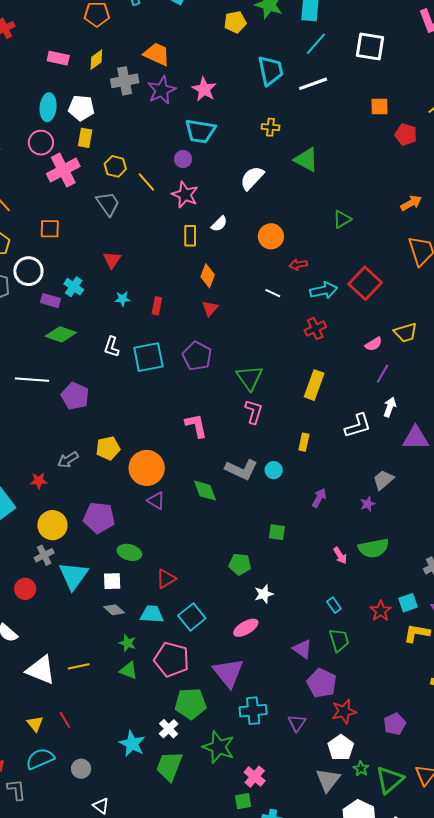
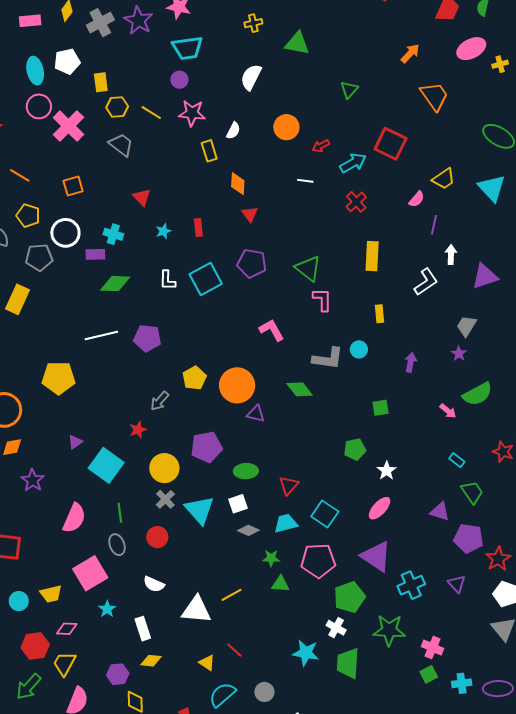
yellow rectangle: (85, 138) -> (101, 82), moved

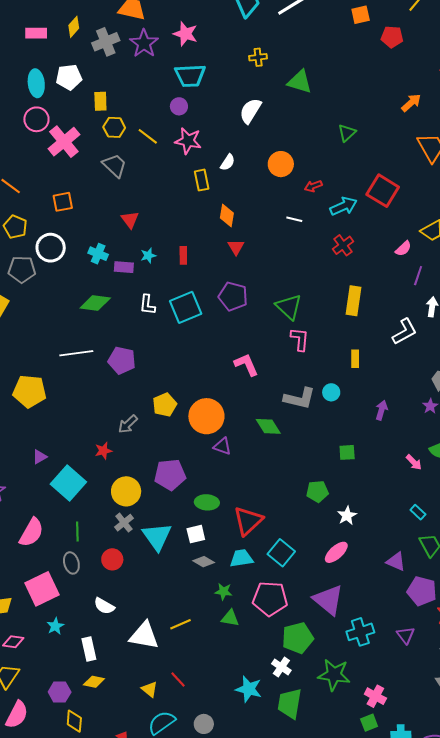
purple rectangle: (95, 254) -> (124, 267), moved
red triangle: (289, 485) -> (248, 521), size x1.5

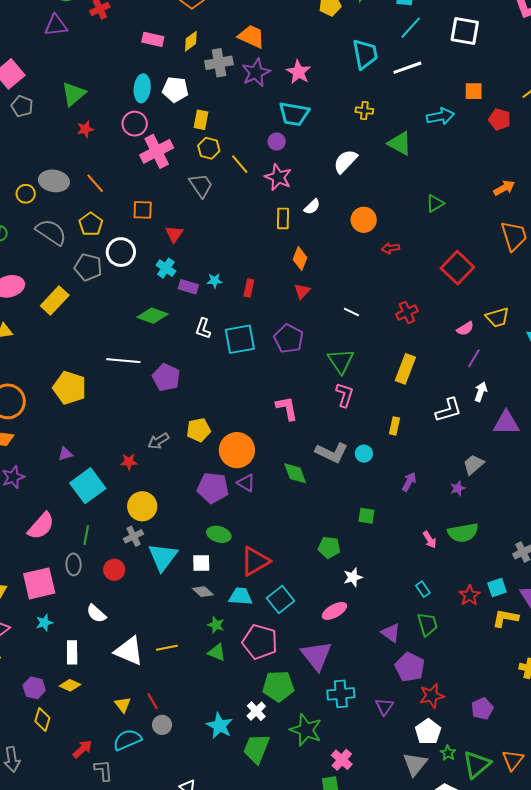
cyan arrow: (344, 206) -> (440, 116), moved
white line: (294, 219) -> (351, 312), moved
red triangle: (130, 220) -> (174, 234), moved
purple pentagon: (170, 475) -> (213, 488), moved
gray circle: (204, 724) -> (162, 725), moved

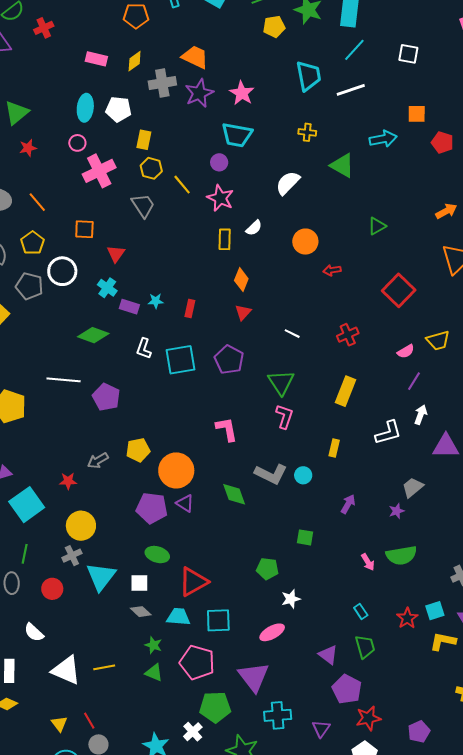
white square: (465, 31) -> (408, 54), size x0.7
pink circle: (135, 124) -> (77, 143), size x0.7
cyan square: (281, 600) -> (218, 620), turned 36

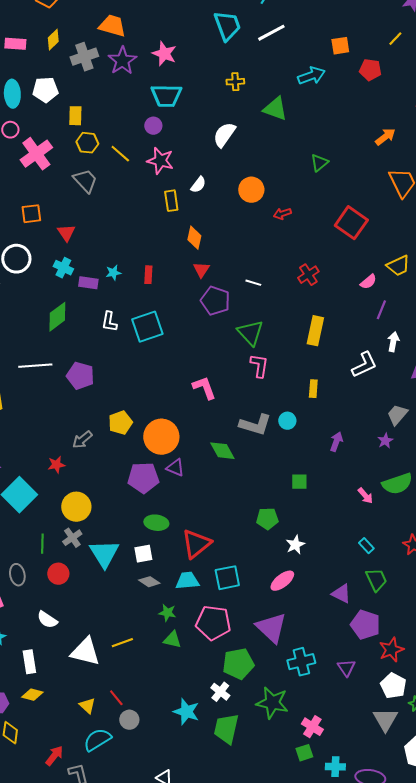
green diamond: (93, 335) -> (57, 317), turned -48
purple pentagon: (229, 360) -> (215, 301), moved
green line: (25, 554) -> (42, 544), moved

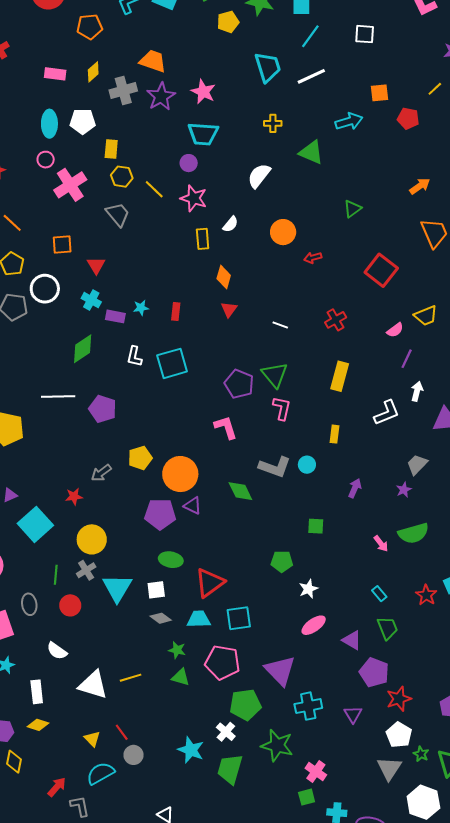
purple pentagon: (215, 301) -> (239, 384), moved
pink ellipse: (282, 581) -> (314, 625), moved

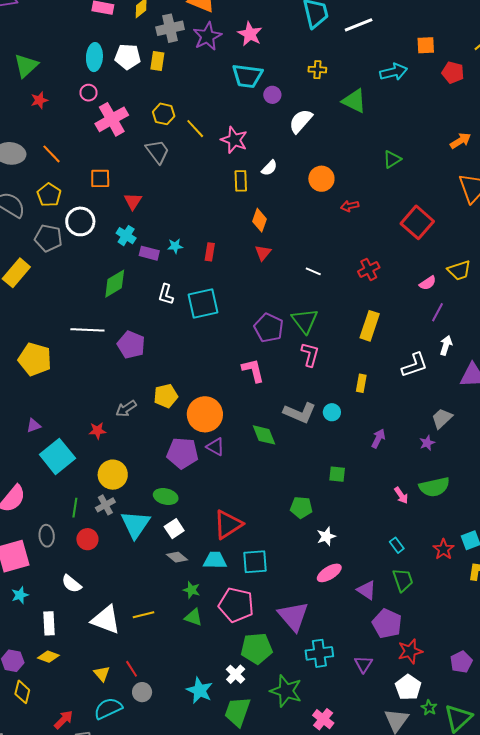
yellow rectangle: (111, 149) -> (157, 61), moved
purple circle: (189, 163) -> (272, 95), moved
green ellipse: (171, 560) -> (166, 497), moved
white square: (156, 590) -> (174, 529), turned -30

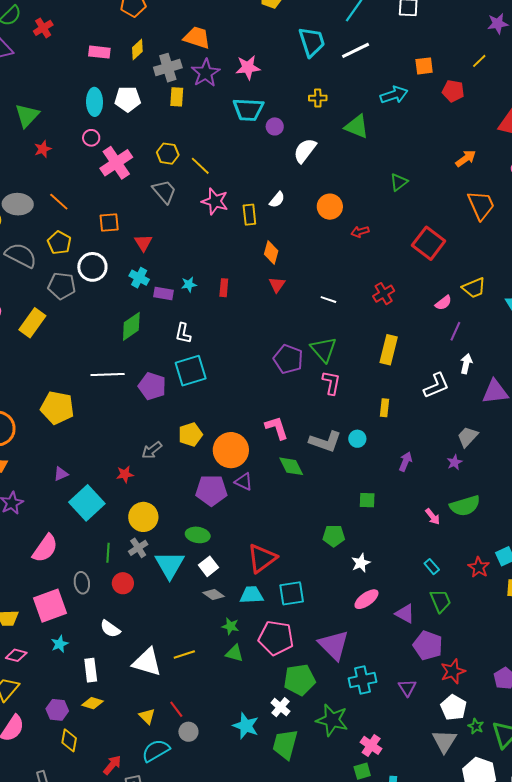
pink star: (250, 34) -> (248, 67), turned -30
yellow rectangle: (157, 61) -> (177, 97), moved
pink star: (234, 140) -> (215, 201), moved
cyan square: (203, 303) -> (191, 371), moved
pink L-shape: (253, 370) -> (277, 428), moved

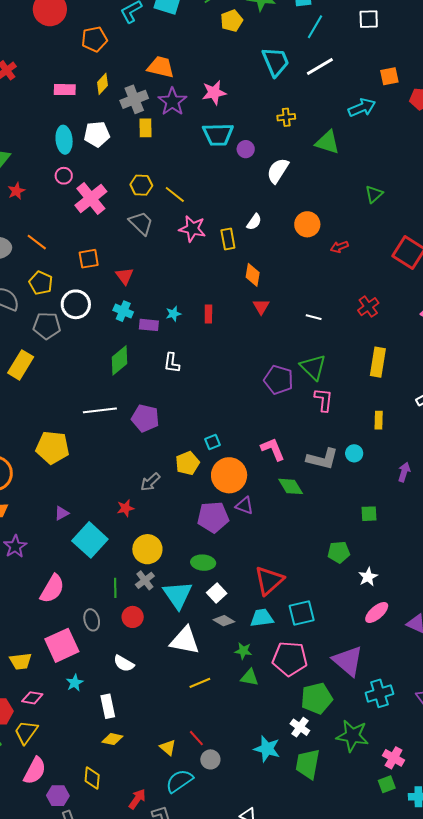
cyan square: (191, 371) -> (212, 442), moved, size x0.5
white triangle: (147, 662) -> (185, 641), moved
purple hexagon: (57, 710) -> (58, 796), moved

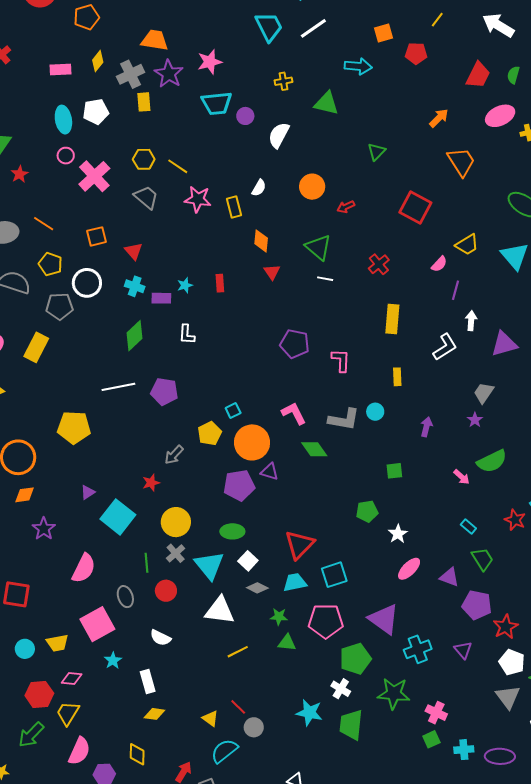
cyan arrow: (362, 108) -> (358, 66), turned 32
green triangle: (313, 367) -> (318, 247), moved

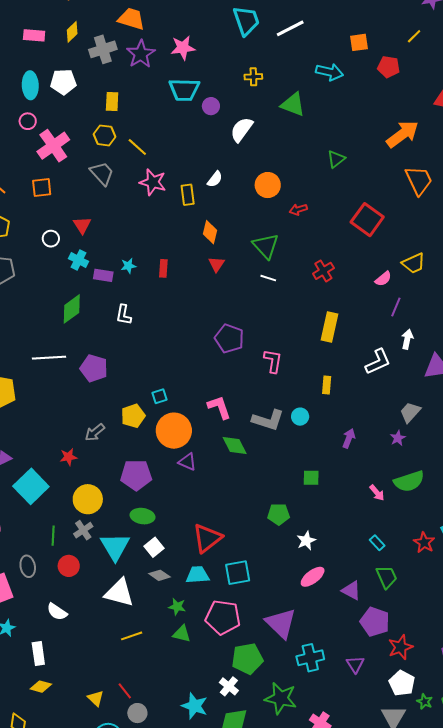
yellow rectangle: (144, 102) -> (112, 102), moved
orange arrow: (439, 118) -> (403, 134), size x1.6
orange square: (97, 236) -> (42, 187), moved
white circle: (87, 283) -> (51, 239), moved, size x0.6
purple pentagon: (239, 485) -> (136, 475), moved

